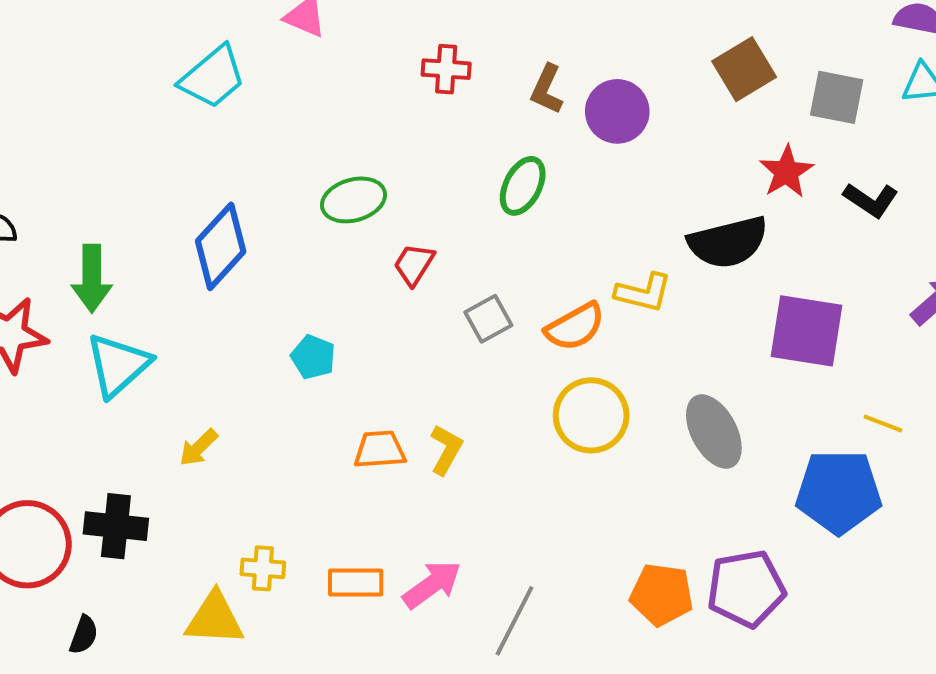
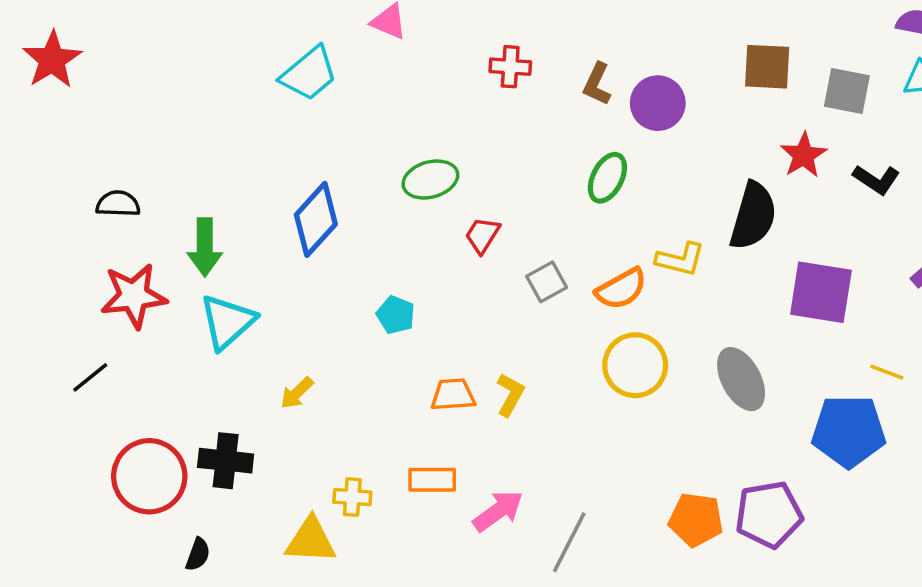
brown square: (744, 69) -> (767, 67), turned 34
green ellipse: (523, 186) -> (607, 178), moved
black semicircle: (728, 242) -> (753, 216), turned -60
orange rectangle: (356, 583) -> (432, 480), moved

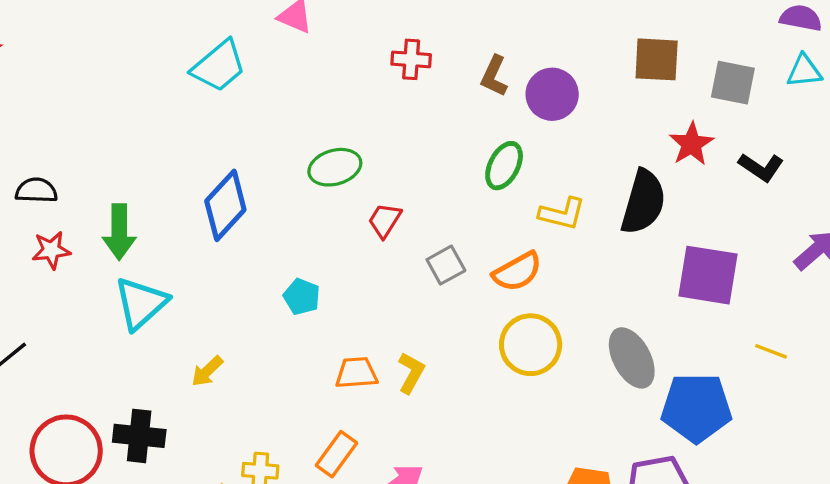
yellow L-shape: (680, 259) -> (562, 214), moved
red star: (134, 296) -> (51, 250), moved, size x0.6
blue pentagon: (849, 431) -> (696, 408), moved
orange rectangle: (432, 480) -> (337, 454), turned -54

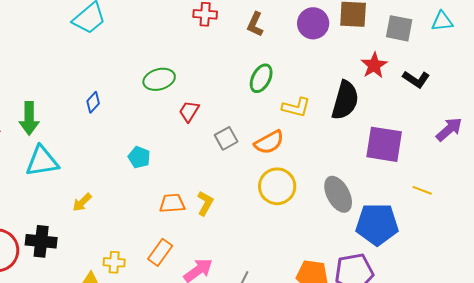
purple circle: (552, 94) -> (313, 23), moved
blue diamond: (225, 205) -> (93, 102), size x0.5
cyan triangle: (141, 303) -> (42, 161), turned 33

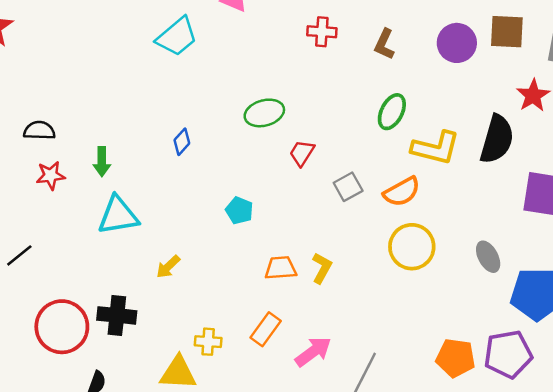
yellow L-shape: (296, 107) -> (436, 148), size x1.4
green arrow: (29, 118) -> (102, 162), size x0.7
gray ellipse: (338, 194) -> (488, 257), size x0.7

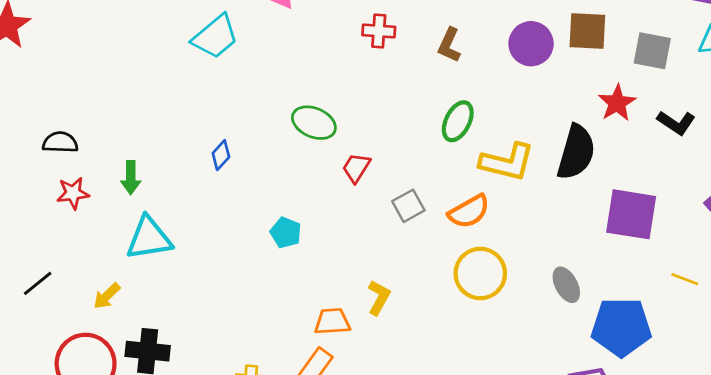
green ellipse: (264, 113) -> (314, 123), turned 39
yellow arrow: (168, 267) -> (107, 296), moved
orange trapezoid: (281, 268) -> (332, 321), moved

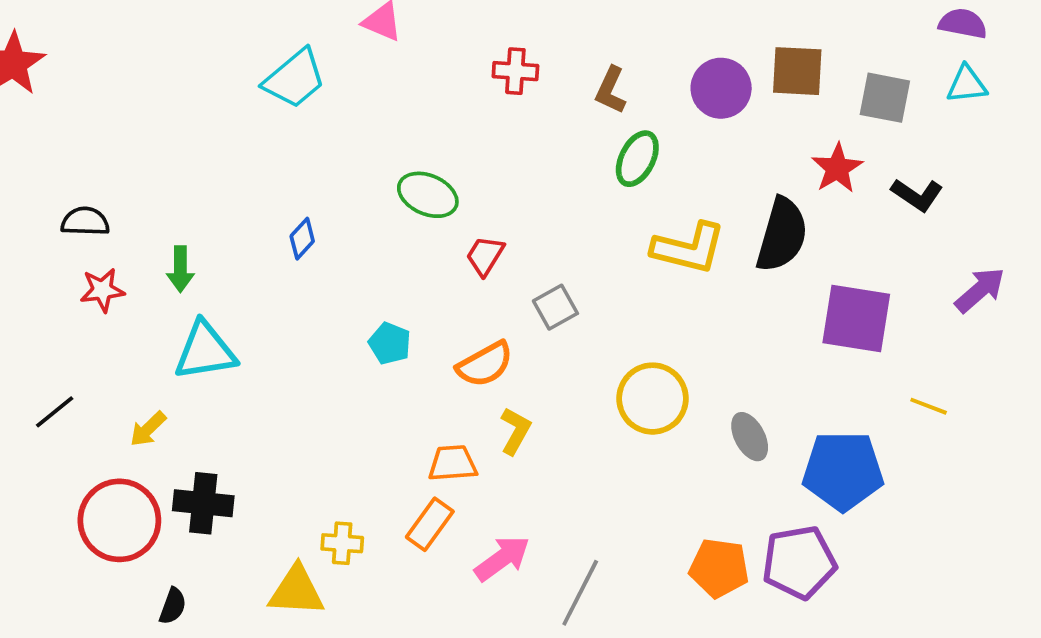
green ellipse: (458, 121) -> (637, 159), moved
orange semicircle: (469, 211) -> (485, 364), moved
gray ellipse: (566, 285) -> (750, 437), moved

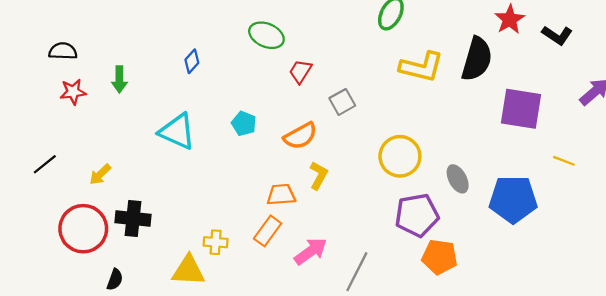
cyan triangle: (205, 351) -> (177, 131), moved, turned 33
purple pentagon: (799, 562) -> (417, 215), moved

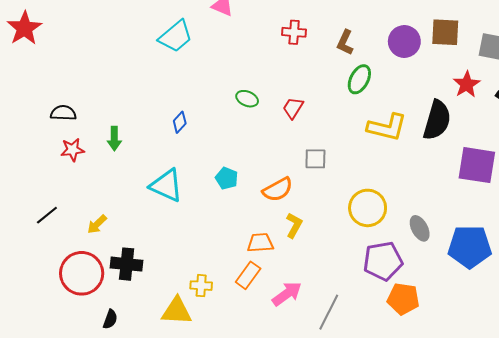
green ellipse: (266, 35) -> (247, 99), size x0.7
red trapezoid: (300, 71) -> (293, 108), moved
gray square: (342, 102) -> (315, 159), turned 30

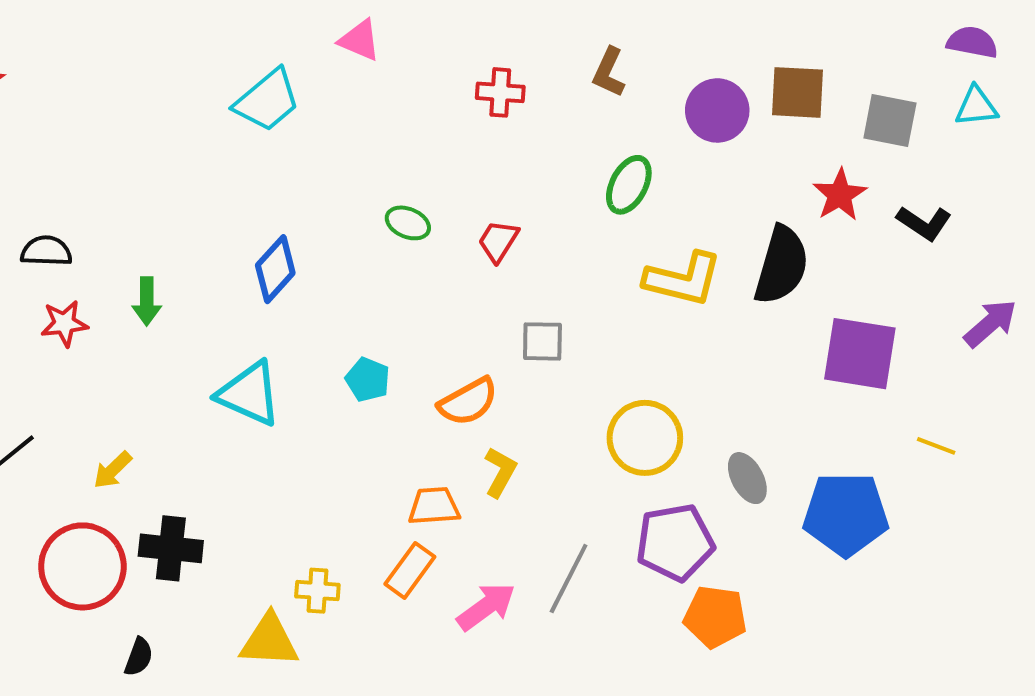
brown L-shape: (345, 43) -> (609, 72), moved
blue diamond: (180, 122) -> (275, 269), size x1.5
gray line: (329, 312) -> (569, 578), moved

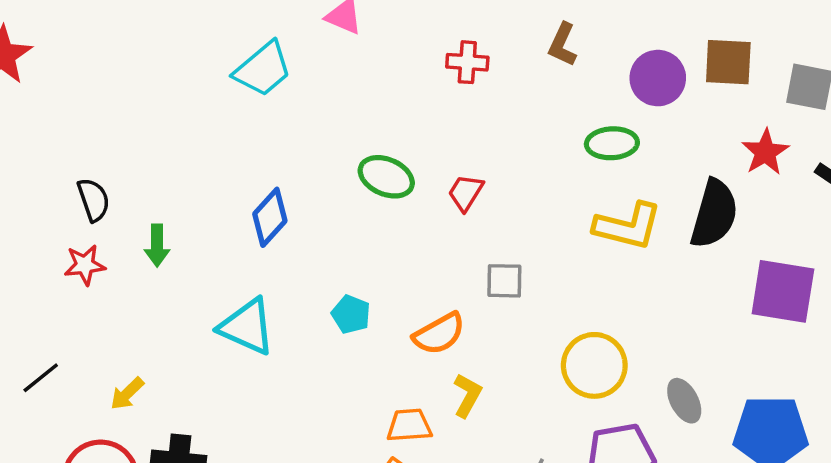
green ellipse: (629, 185) -> (612, 143), moved, turned 60
green ellipse: (408, 223) -> (386, 177), size x1.4
black semicircle: (46, 251) -> (94, 200), moved, turned 69

